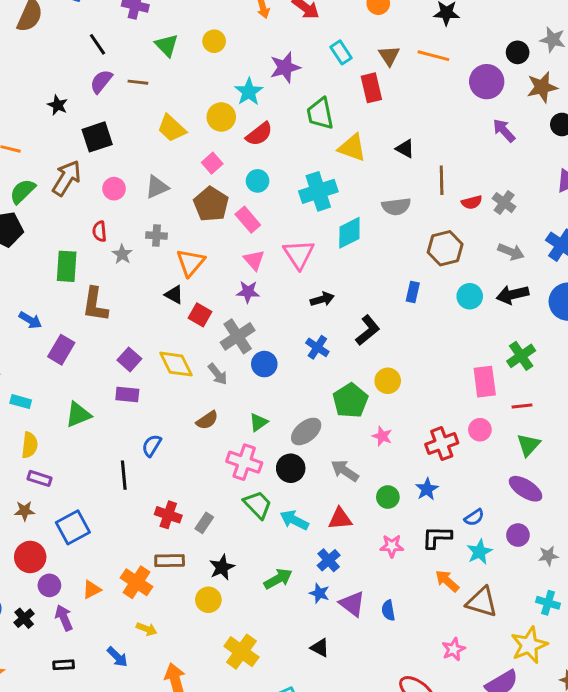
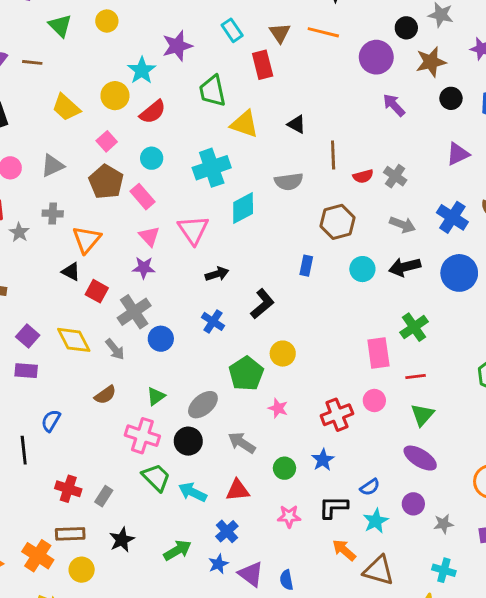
blue star: (319, 593) -> (218, 564), turned 30
yellow circle: (208, 600) -> (82, 570), moved

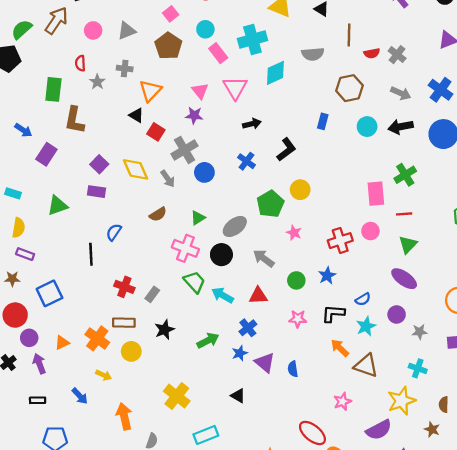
pink rectangle: (143, 197) -> (218, 53), moved

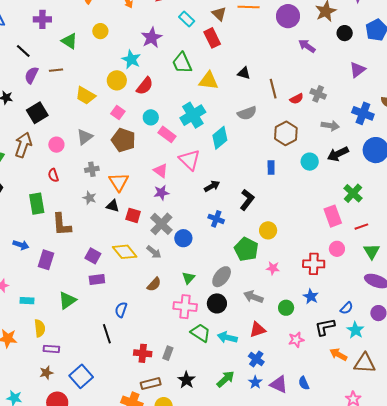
gray star: (97, 82) -> (89, 198), moved
red cross: (340, 241) -> (314, 264), turned 35

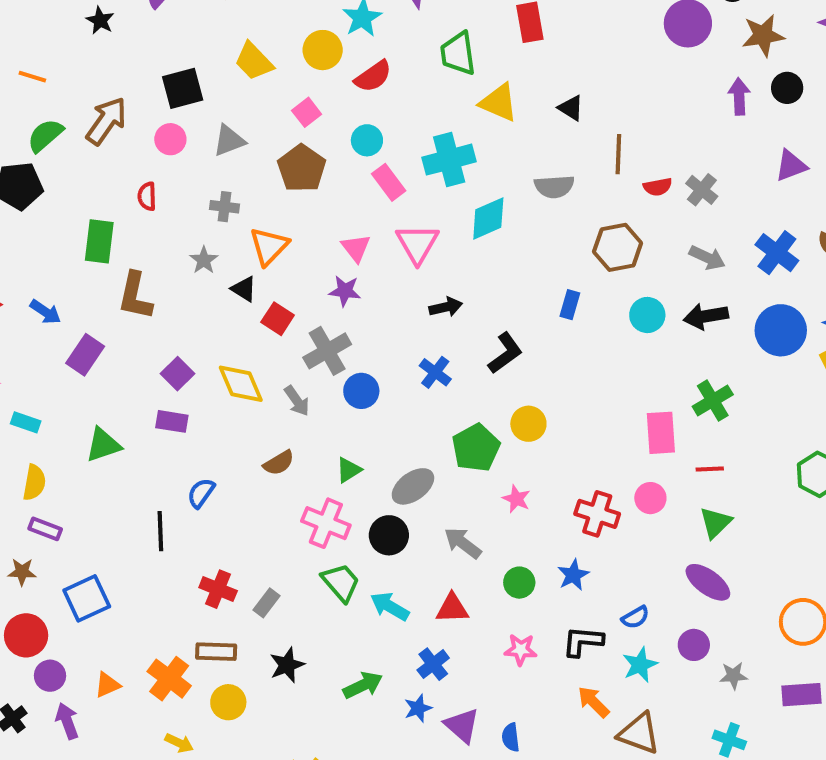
purple arrow: (307, 46) -> (739, 96), moved, turned 36
black square: (37, 113) -> (183, 88), moved

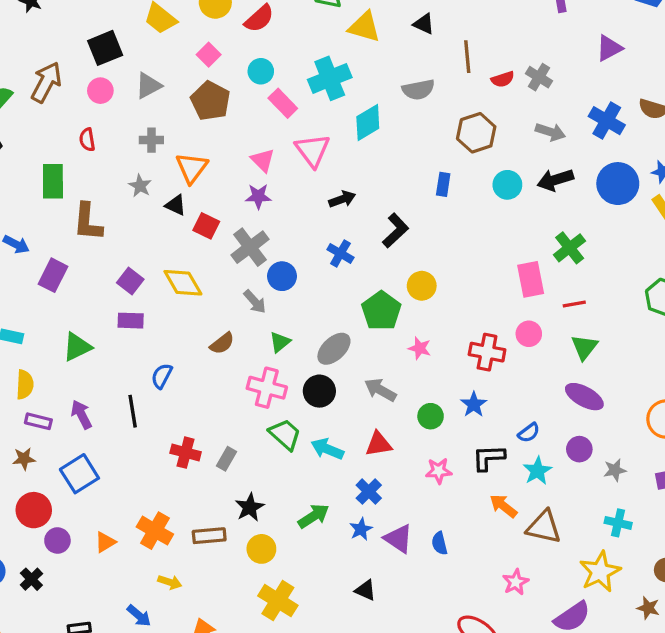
gray arrow: (297, 401) -> (255, 302), moved
brown rectangle: (216, 652) -> (209, 536), moved
yellow circle: (228, 702) -> (261, 549), moved
purple arrow: (67, 721) -> (81, 414), moved

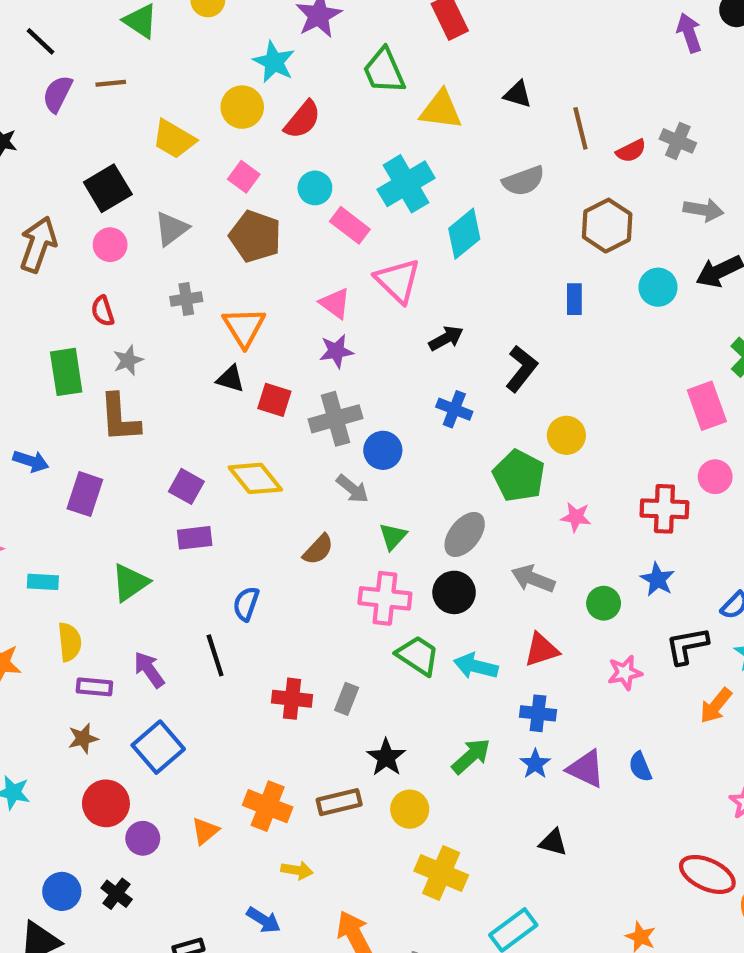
gray star: (140, 186) -> (128, 360), moved, turned 30
gray cross: (250, 247) -> (336, 419), turned 30
blue cross: (369, 492) -> (538, 713), turned -30
orange arrow: (503, 506) -> (716, 706), turned -80

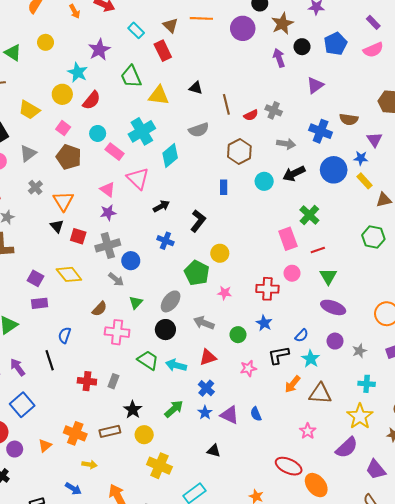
gray cross: (186, 299) -> (35, 187), turned -32
black triangle: (231, 379) -> (57, 226), turned 32
pink cross: (385, 598) -> (117, 332), moved
blue cross: (538, 713) -> (206, 388), turned 35

